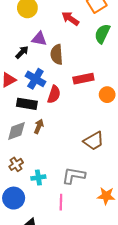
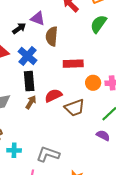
red semicircle: (54, 94) -> (53, 95), moved, turned -144
black rectangle: (27, 104) -> (29, 81), moved, turned 66
brown arrow: (39, 126) -> (31, 102), moved
brown trapezoid: (94, 141) -> (75, 108), moved

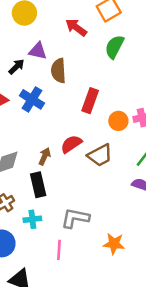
red rectangle: (73, 64) -> (90, 101), turned -60
black rectangle: (29, 81) -> (38, 185), moved

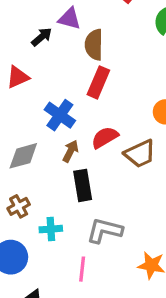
blue cross: (32, 99) -> (60, 115), moved
red rectangle: (90, 101) -> (98, 82), moved
black rectangle: (38, 185) -> (83, 185), moved

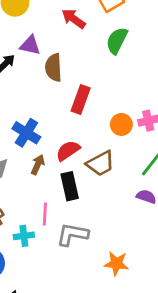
red rectangle: (98, 82) -> (81, 99), moved
black rectangle: (83, 185) -> (70, 186), moved
pink line: (82, 269) -> (45, 214), moved

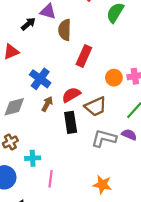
pink line: (45, 214) -> (51, 179), moved
gray L-shape: (72, 234) -> (104, 138), moved

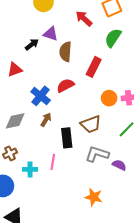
red rectangle: (84, 56) -> (94, 67), moved
red semicircle: (71, 95) -> (65, 85), moved
purple semicircle: (129, 135) -> (119, 165), moved
pink line: (51, 179) -> (53, 162), moved

